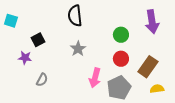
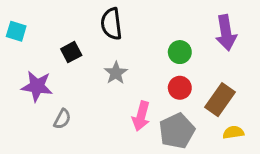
black square: (38, 40) -> (71, 52), moved
purple star: (25, 58) -> (37, 86), size x1.5

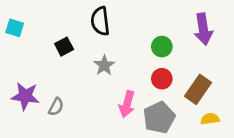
purple star: (37, 86) -> (25, 96), moved

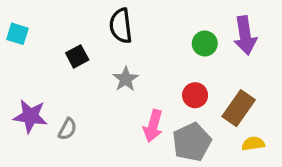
green circle: (162, 47) -> (205, 44), moved

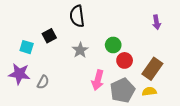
cyan square: (17, 34) -> (27, 47), moved
purple arrow: (245, 35) -> (157, 22), size x0.6
green circle: (205, 44) -> (113, 45), moved
yellow semicircle: (253, 144) -> (149, 91), moved

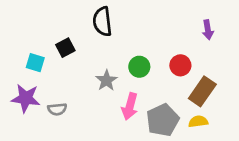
green circle: (113, 45) -> (139, 67), moved
gray star: (80, 50) -> (106, 80), moved
red circle: (125, 60) -> (180, 65), moved
gray semicircle: (43, 82) -> (57, 109), turned 56

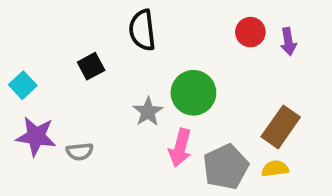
cyan square: (35, 63) -> (23, 85), moved, turned 30
red circle: (180, 65) -> (250, 32), moved
green circle: (139, 67) -> (193, 93), size x1.5

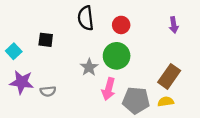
red circle: (250, 32) -> (121, 25), moved
black square: (91, 66) -> (46, 40), moved, turned 35
gray pentagon: (226, 167) -> (136, 100), turned 30

